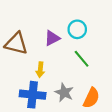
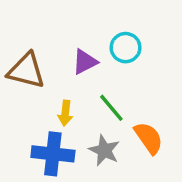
green line: (82, 59) -> (111, 108), moved
orange semicircle: (91, 98) -> (149, 138), moved, turned -60

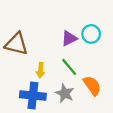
cyan circle: (126, 48) -> (91, 34), moved
purple triangle: (85, 62) -> (69, 38), moved

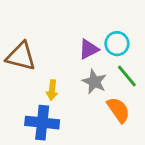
green line: (69, 67) -> (127, 76), moved
gray star: (65, 93) -> (94, 82), moved

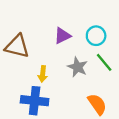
purple triangle: (89, 49) -> (62, 36), moved
orange semicircle: (118, 110) -> (97, 104), moved

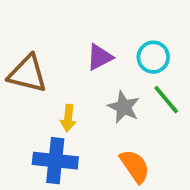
orange semicircle: (97, 104) -> (135, 166), moved

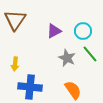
brown triangle: (28, 74) -> (15, 20), moved, turned 50
yellow arrow: (68, 118) -> (15, 64), moved

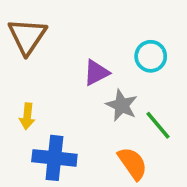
purple triangle: (54, 31) -> (96, 73), moved
green line: (90, 54) -> (158, 125), moved

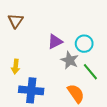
brown triangle: (27, 36) -> (16, 21), size x0.7
cyan circle: (151, 56) -> (84, 44), moved

